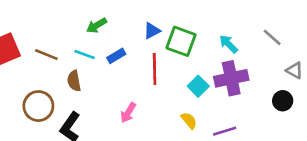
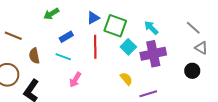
gray line: (272, 37) -> (193, 28), moved
cyan line: (85, 55) -> (63, 57), moved
cyan square: (198, 86) -> (128, 47), moved
yellow semicircle: (189, 121) -> (126, 79), moved

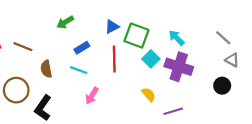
purple cross: (153, 54) -> (179, 67), turned 30

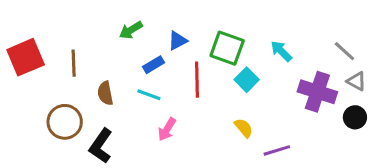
blue triangle: (112, 27) -> (177, 41), moved
brown line: (23, 47) -> (74, 63), turned 66
purple cross: (179, 67) -> (317, 92), moved
black circle: (222, 86) -> (355, 117), moved

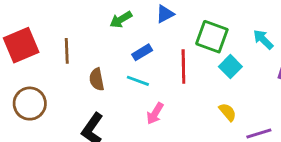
blue triangle: (177, 41) -> (165, 14), moved
brown circle: (65, 122) -> (30, 104), moved

